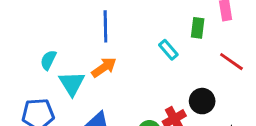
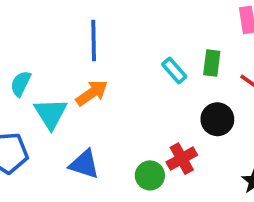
green rectangle: (198, 28) -> (212, 63), moved
black circle: (202, 101) -> (217, 119), moved

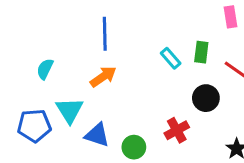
cyan triangle: (51, 114) -> (70, 110), moved
green circle: (150, 175) -> (134, 147), moved

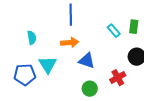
cyan semicircle: (45, 69) -> (32, 38), turned 144
orange arrow: (103, 77) -> (70, 43), turned 30
blue triangle: (97, 135) -> (87, 61), moved

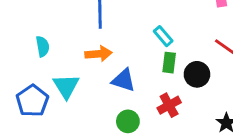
green rectangle: (134, 27) -> (169, 63), moved
blue pentagon: (25, 75) -> (32, 101), turned -30

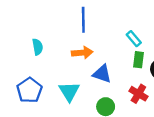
cyan triangle: (66, 86) -> (69, 91), moved
red cross: (169, 105) -> (138, 94), turned -30

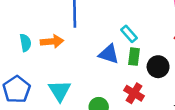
orange arrow: (82, 53) -> (52, 41), moved
blue triangle: (102, 74) -> (109, 54), moved

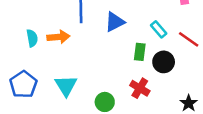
cyan rectangle: (129, 34) -> (159, 29), moved
blue triangle: (109, 54) -> (115, 22), moved, turned -45

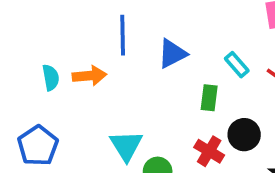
black circle: (164, 62) -> (244, 135), moved
cyan triangle: (66, 86) -> (126, 146), moved

